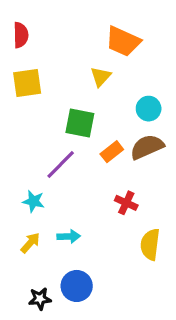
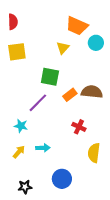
cyan circle: (149, 109) -> (96, 43), moved
brown semicircle: (147, 147) -> (92, 92), turned 30
blue circle: (77, 286) -> (62, 179), moved

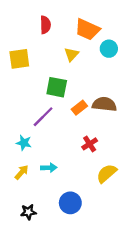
red semicircle: (13, 22) -> (45, 25), moved
red cross: (79, 127) -> (90, 144), turned 32
yellow semicircle: (94, 153) -> (107, 173), turned 42

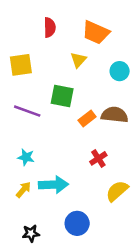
cyan circle: (109, 49) -> (120, 71), moved
purple line: (43, 117) -> (27, 111), moved, turned 65
cyan arrow: (49, 168) -> (53, 185), size x1.6

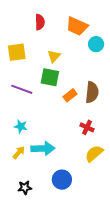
yellow triangle: (78, 60) -> (54, 56), moved
cyan circle: (120, 71) -> (96, 44), moved
brown semicircle: (115, 115) -> (92, 92), turned 90
red cross: (98, 158) -> (87, 127), moved, turned -32

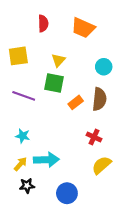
cyan circle: (96, 44) -> (104, 67), moved
black star: (25, 188) -> (27, 186), moved

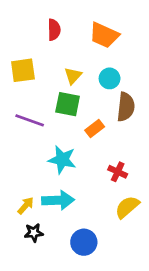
cyan circle: (104, 67) -> (110, 78), moved
brown semicircle: (99, 99) -> (126, 107), moved
cyan star: (23, 136) -> (62, 160), moved, size x1.5

